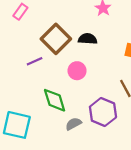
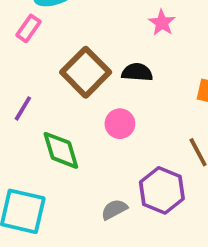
purple line: (35, 61) -> (23, 108), moved, turned -35
green diamond: (55, 100) -> (61, 150), moved

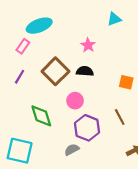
pink star: (162, 23) -> (88, 45), moved
purple line: (23, 108) -> (20, 77), moved
purple hexagon: (162, 190) -> (87, 128), moved

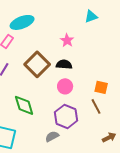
orange square: (126, 82) -> (101, 87), moved
pink circle: (75, 101) -> (65, 86), moved

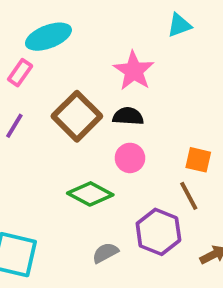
pink star: (67, 40) -> (134, 71), size x1.5
green diamond: (24, 105) -> (90, 194), moved, turned -45
purple hexagon: (66, 116) -> (158, 232), moved

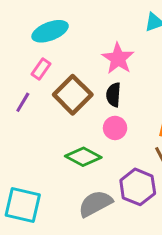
pink rectangle: (20, 73) -> (41, 69), moved
black semicircle: (128, 116) -> (114, 95), turned -90
gray semicircle: (105, 253) -> (95, 204), size x1.6

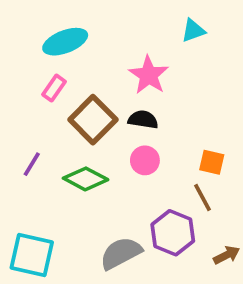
black semicircle: (114, 95) -> (143, 120), turned 95
purple line: (23, 102) -> (32, 164), moved
green diamond: (83, 157) -> (86, 179), moved

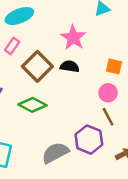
pink circle: (145, 160) -> (108, 93), moved
orange square: (212, 162) -> (114, 66), moved

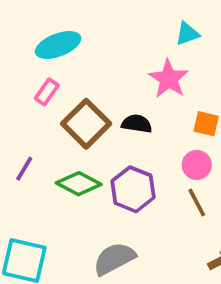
pink star: (73, 38) -> (169, 79), moved
purple hexagon: (89, 140) -> (133, 189), moved

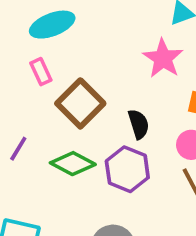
pink rectangle: (47, 92) -> (41, 72), turned -60
black semicircle: (137, 124) -> (139, 124), moved, turned 64

